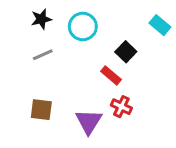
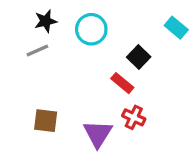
gray line: (43, 55) -> (37, 50), moved

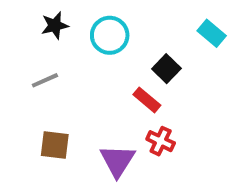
gray line: (37, 50) -> (45, 80), moved

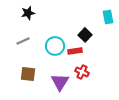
cyan rectangle: (212, 33) -> (108, 17), turned 40
cyan circle: (110, 35) -> (55, 46), moved
red rectangle: (147, 100) -> (75, 51), turned -48

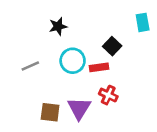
black star: (28, 13) -> (58, 26), moved
gray line: (23, 41) -> (30, 66), moved
brown square: (28, 74) -> (50, 112), moved

